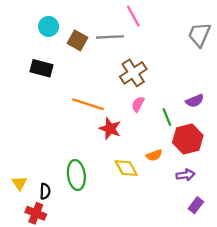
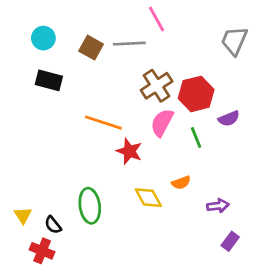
cyan circle: (49, 26) -> (43, 38), moved
pink semicircle: (138, 104) -> (162, 123), size x1.5
red hexagon: (188, 139) -> (196, 94), moved
black semicircle: (45, 191) -> (53, 225), turned 140

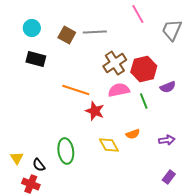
pink line: (157, 19) -> (138, 14), moved
pink semicircle: (162, 123) -> (119, 90), turned 50
purple arrow: (218, 206) -> (167, 140), moved

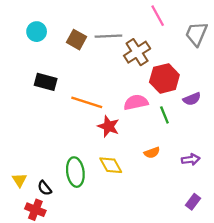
black rectangle: (36, 59) -> (46, 82), moved
brown cross: (115, 63) -> (137, 52), moved
yellow diamond: (109, 145) -> (111, 165), moved

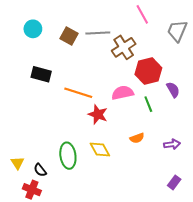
purple semicircle: (192, 99) -> (173, 90), turned -98

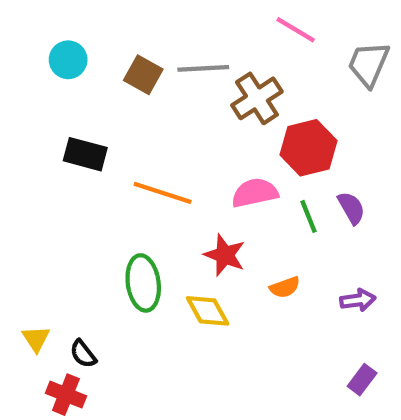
pink line: (142, 14) -> (296, 30), turned -30
purple semicircle: (173, 90) -> (351, 208), moved
red star: (98, 114) -> (225, 255), moved
green ellipse: (68, 156) -> (143, 283), moved

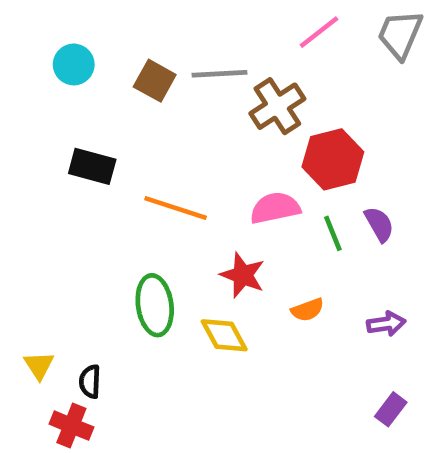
pink line: (296, 30) -> (319, 32), turned -69
gray trapezoid: (369, 64) -> (400, 34), moved
black semicircle: (83, 354) -> (90, 382), turned 40

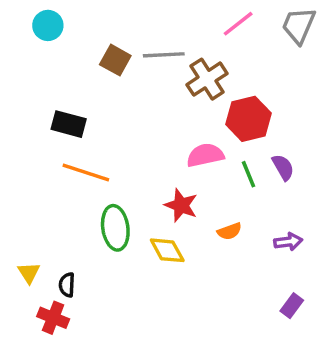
cyan circle: (74, 64) -> (48, 25), moved
orange line: (176, 208) -> (86, 172), moved

